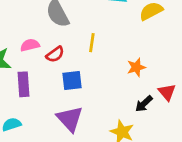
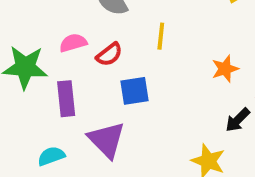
purple triangle: (70, 119) -> (107, 140), moved

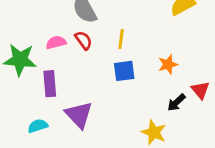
red semicircle: (109, 55) -> (83, 40), moved, turned -90
blue square: (134, 91) -> (124, 71), moved

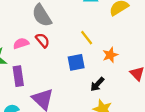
yellow line: (121, 39) -> (87, 38), moved, turned -42
black arrow: (176, 103) -> (97, 84), moved

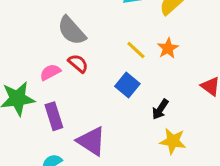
orange star: (110, 55) -> (168, 48), moved
blue square: (76, 62) -> (127, 85), turned -30

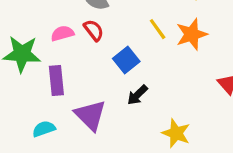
orange star: (168, 48) -> (192, 34), size x1.4
blue square: (127, 85) -> (126, 60), moved
black arrow: (160, 109) -> (137, 95), moved

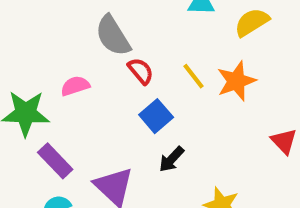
red semicircle: (94, 30) -> (141, 71), moved
purple rectangle: (56, 80) -> (55, 161), moved, turned -36

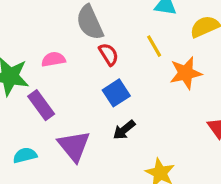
yellow line: (194, 76) -> (154, 46), moved
purple rectangle: (55, 161) -> (41, 105), moved

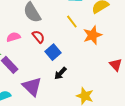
red semicircle: (109, 54) -> (38, 37), moved

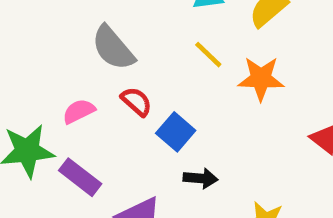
orange star: (92, 35) -> (261, 79), turned 30
black arrow: (60, 73) -> (201, 178), turned -120

